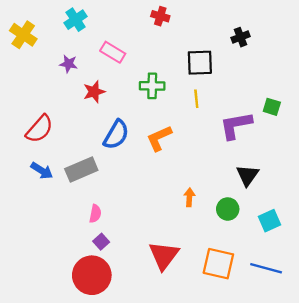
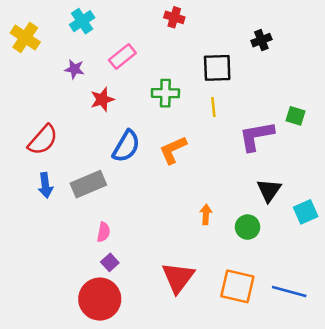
pink rectangle: (113, 52) -> (122, 56), turned -70
blue arrow: (42, 171) -> (45, 185), turned 50
cyan square: (270, 221) -> (306, 212), moved

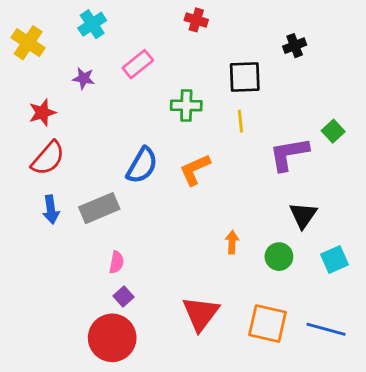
red star: (102, 99) -> (42, 113), moved
green square: (296, 116) -> (333, 131), turned 30
cyan square: (306, 212) -> (335, 259), moved

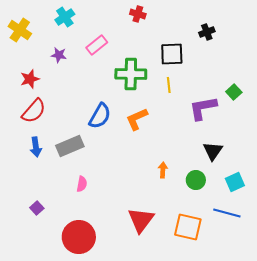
green cross: (186, 105) -> (131, 74), size x1.4
purple square: (124, 296) -> (37, 208), moved
blue line: (326, 329) -> (227, 213), moved

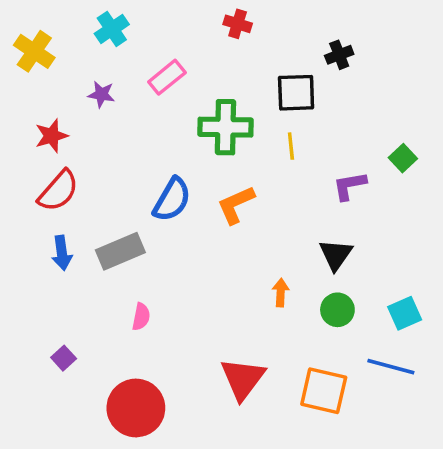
black cross: (207, 32) -> (339, 55), moved
purple L-shape: (203, 108) -> (350, 186), size x0.7
black triangle: (213, 151) -> (336, 255), moved

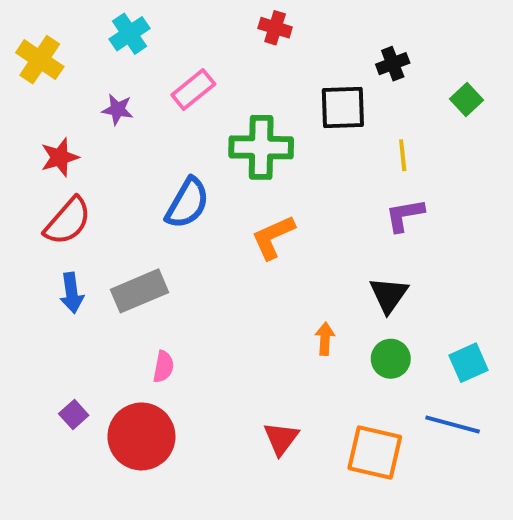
yellow line: (291, 146) -> (403, 155), moved
green square: (403, 158) -> (466, 99), moved
blue semicircle: (172, 200) -> (187, 203), moved
red triangle: (243, 379) -> (281, 438), size x0.7
red circle: (136, 408) -> (141, 436), moved

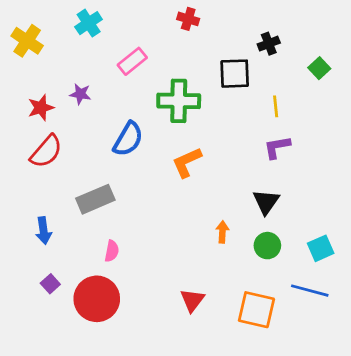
purple star: (118, 109) -> (80, 94), moved
blue arrow: (72, 293) -> (44, 231), moved

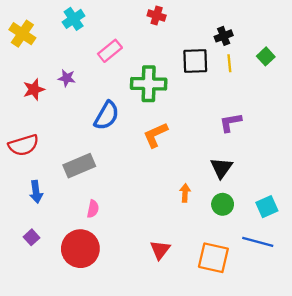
yellow line: (276, 106) -> (229, 63), moved
red semicircle: (46, 151) -> (24, 145), moved, turned 32
purple square: (50, 284) -> (31, 237), moved

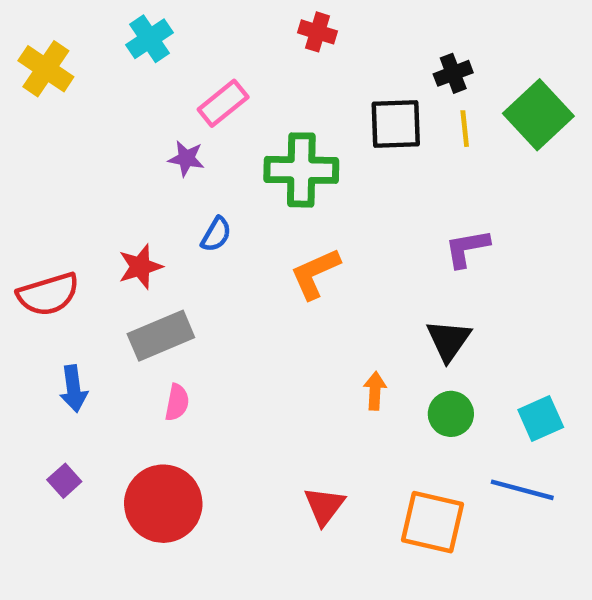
green square: (266, 56) -> (538, 115), size x1.8
purple star: (67, 78) -> (186, 158), moved
red star: (34, 89) -> (140, 267), moved
blue semicircle: (107, 116) -> (216, 234), size x0.6
pink semicircle: (93, 209) -> (177, 402), moved

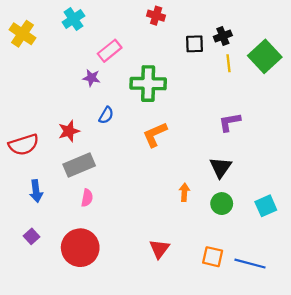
black square: (396, 124) -> (195, 44), moved, size x0.7
blue line: (522, 490) -> (250, 264), moved
orange square: (432, 522) -> (213, 257), size x0.7

